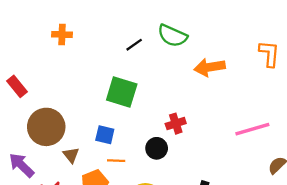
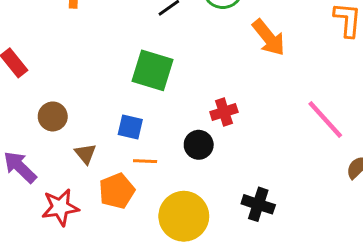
orange arrow: (210, 67) -> (269, 38), turned -120
brown circle: (46, 127) -> (53, 116), size x0.6
pink line: (252, 129) -> (325, 119), turned 64

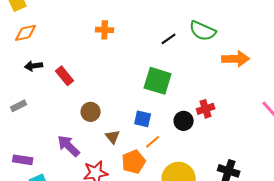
orange arrow: (269, 38) -> (236, 59), turned -52
black circle: (199, 145) -> (184, 121), moved
orange line: (145, 161) -> (153, 142), turned -42

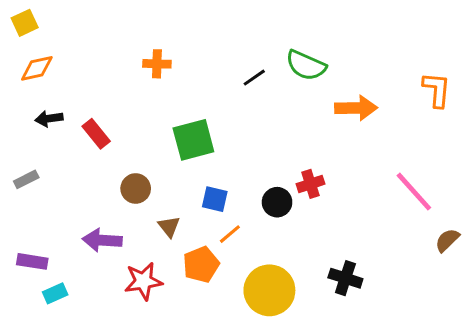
green square: (158, 81) -> (193, 140), moved, turned -32
purple arrow: (69, 146) -> (102, 240), turned -40

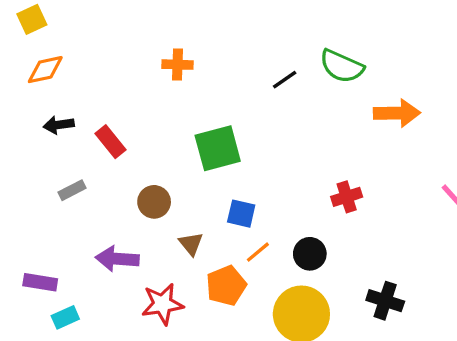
gray rectangle: (26, 179) -> (72, 190), moved
black circle: (277, 202) -> (310, 254), moved

